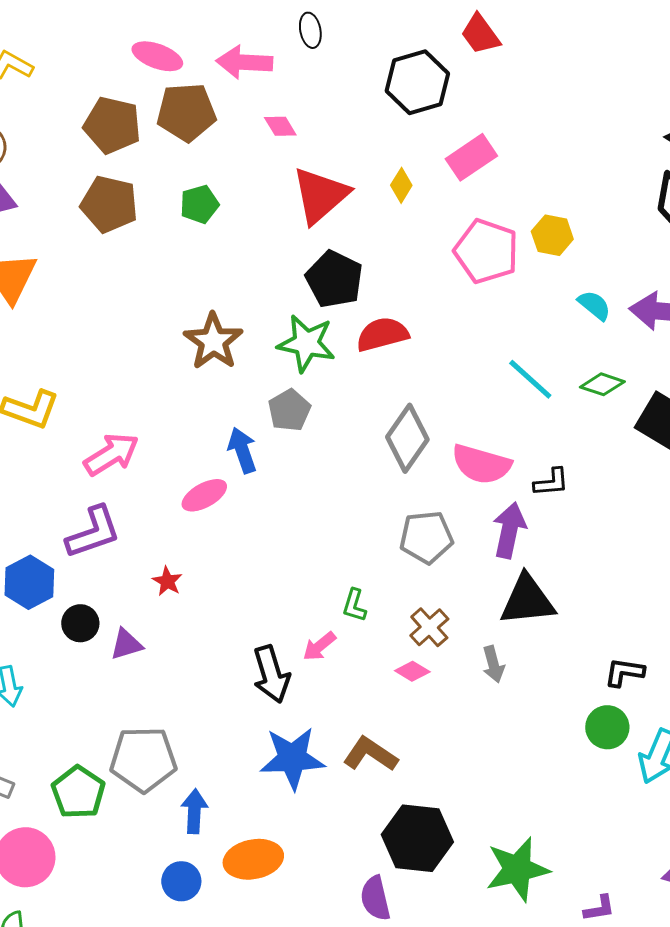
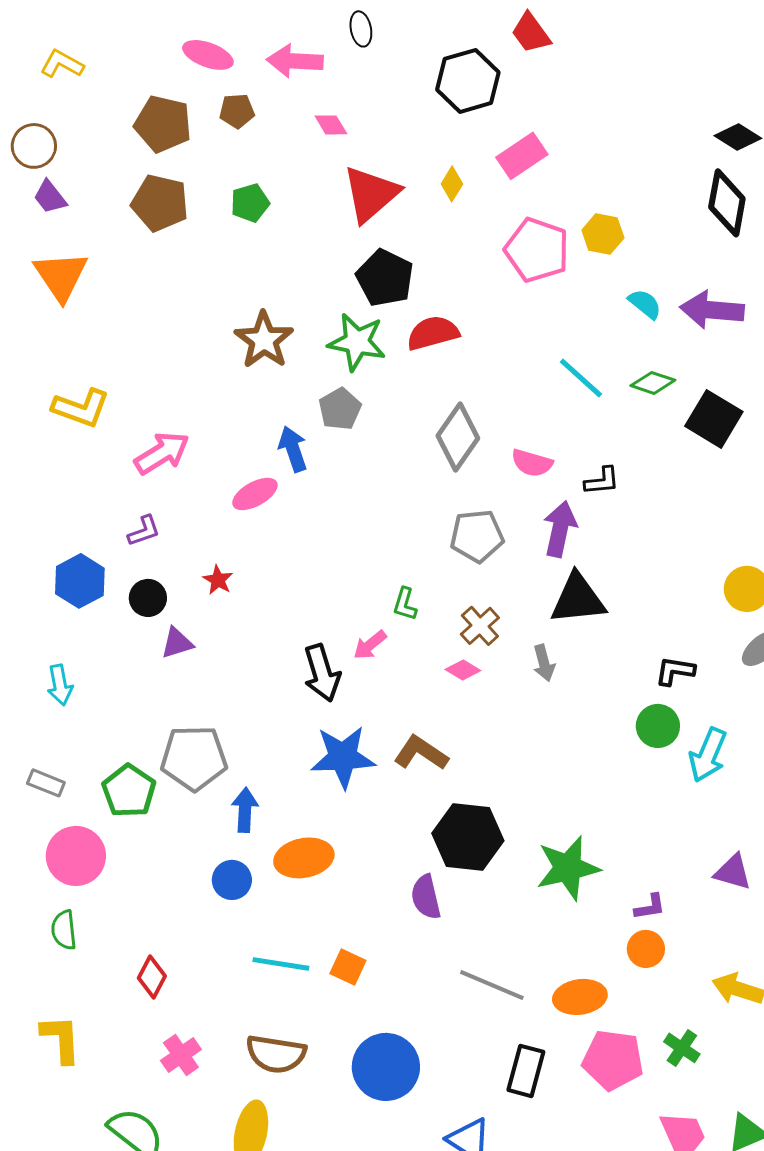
brown pentagon: (186, 112) -> (237, 111), size x0.6
pink semicircle: (481, 464) -> (532, 463), size x0.7
purple L-shape: (93, 532) -> (144, 531), size x0.6
black circle: (80, 623) -> (148, 598), moved

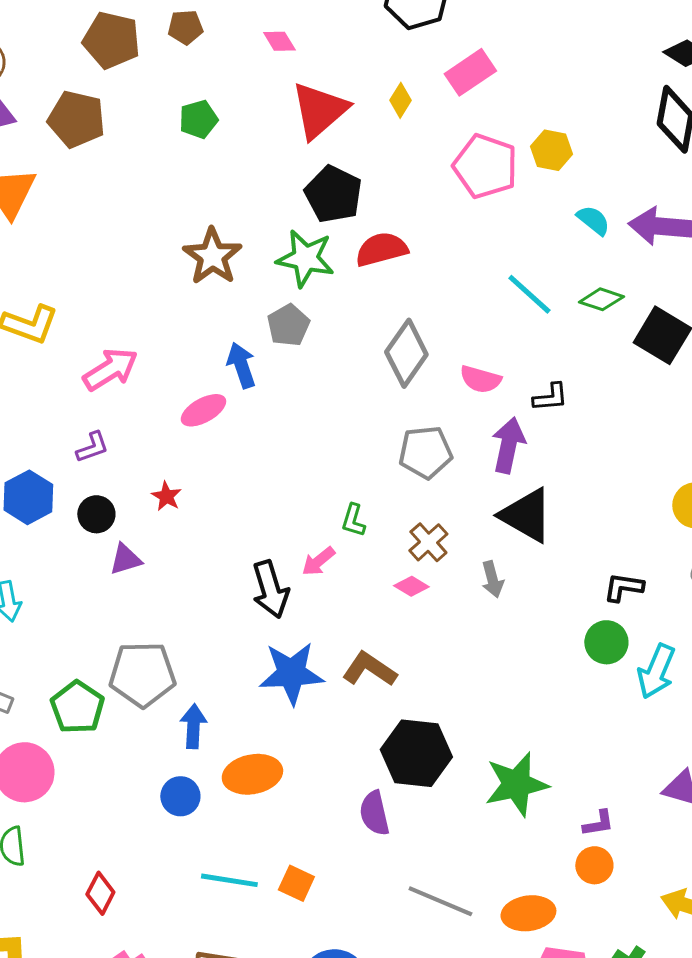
brown pentagon: (160, 203) -> (76, 119), moved
black triangle: (578, 599) -> (526, 515), turned 36

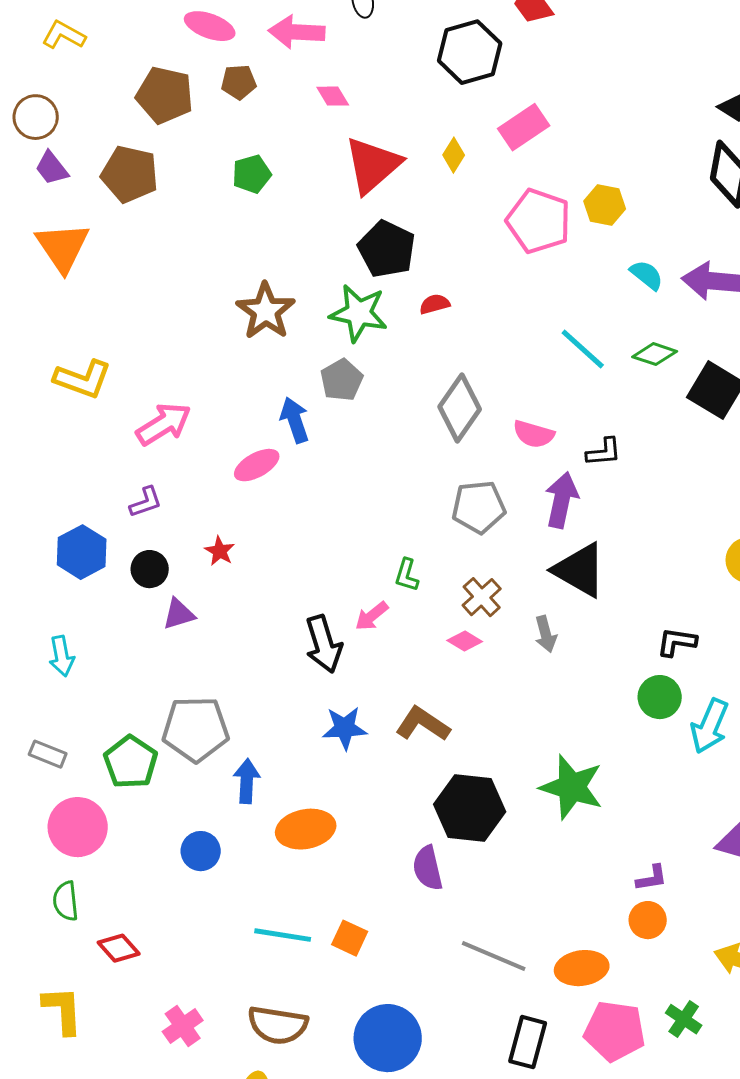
red semicircle: (381, 249) -> (435, 304), size x0.6
blue star: (291, 673) -> (345, 728), size x0.7
green star: (516, 784) -> (572, 787), moved, turned 30
blue circle: (180, 796) -> (201, 851), moved
red diamond: (100, 893) -> (119, 948), moved, turned -69

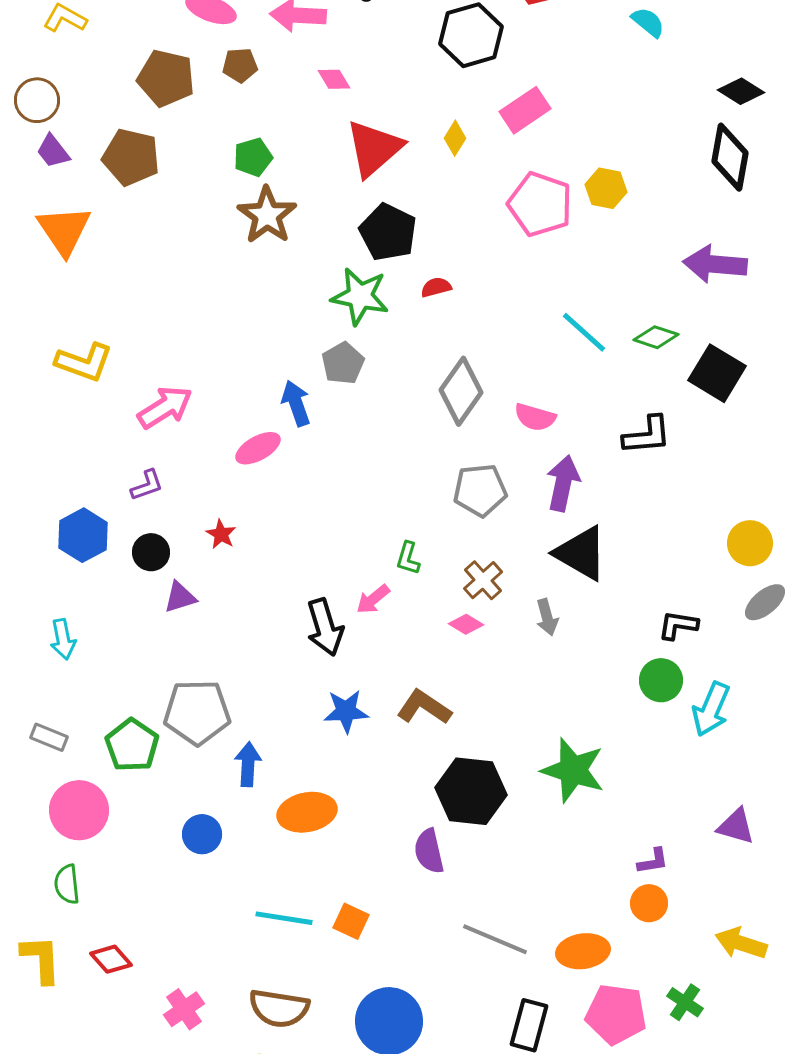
cyan semicircle: (647, 275) -> (648, 22), moved
brown star: (266, 311) -> (267, 215), moved
black L-shape: (604, 452) -> (647, 435), moved, size x1.4
red diamond: (119, 948) -> (111, 959), moved
yellow L-shape: (63, 1010) -> (41, 959), moved

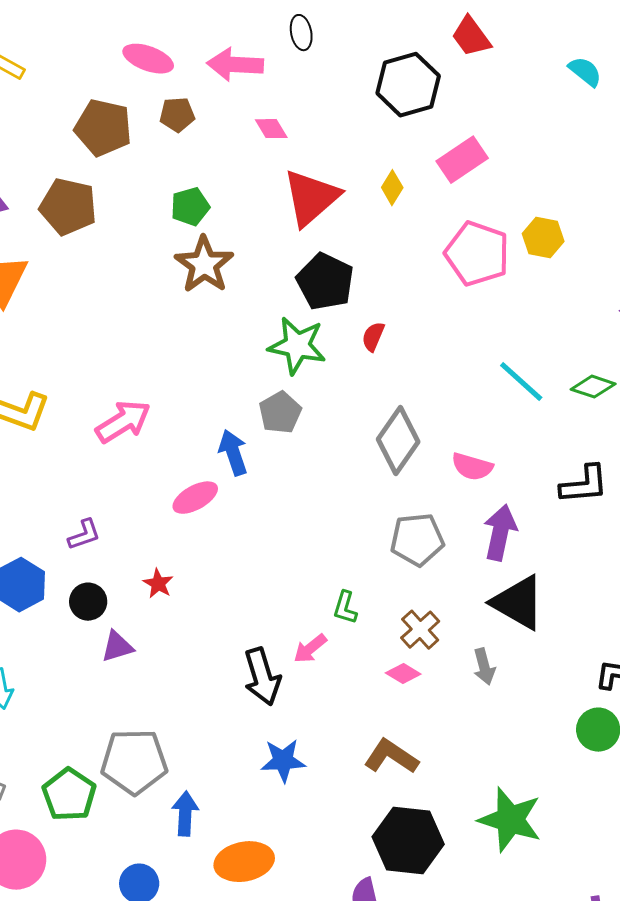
red semicircle: (436, 287) -> (373, 337), turned -52
pink arrow: (165, 407) -> (123, 422), moved
brown L-shape: (424, 707) -> (391, 757), moved

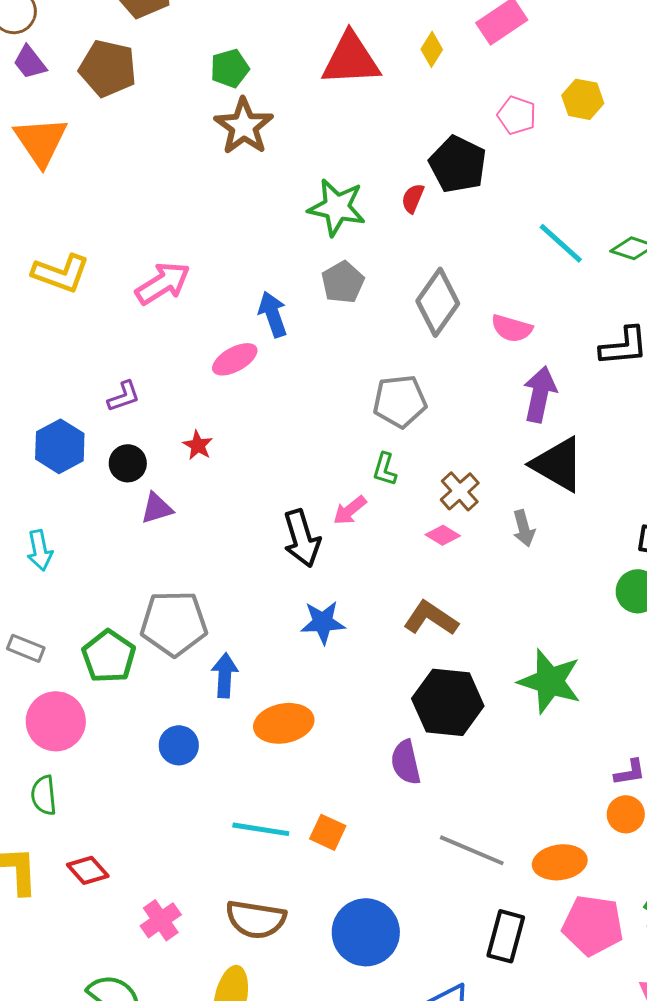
red triangle: (311, 198) -> (351, 59), turned 38
pink pentagon: (477, 254) -> (517, 115), size x0.6
black pentagon: (325, 282) -> (458, 164), moved
gray pentagon: (280, 413) -> (343, 282), moved
gray pentagon: (417, 540) -> (400, 401), moved

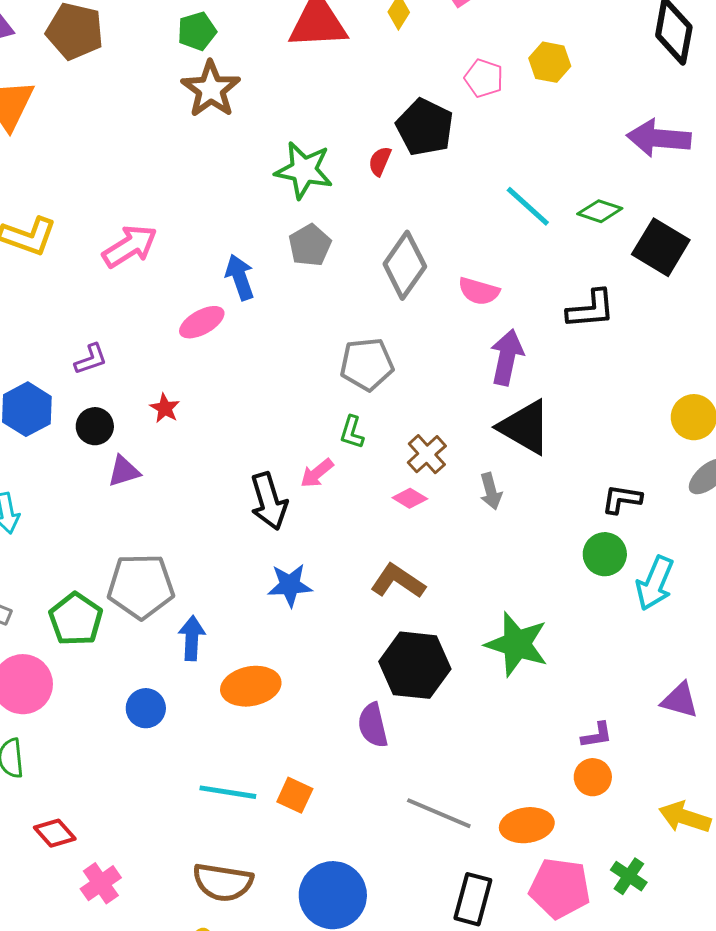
pink cross: (161, 920) -> (101, 883), moved

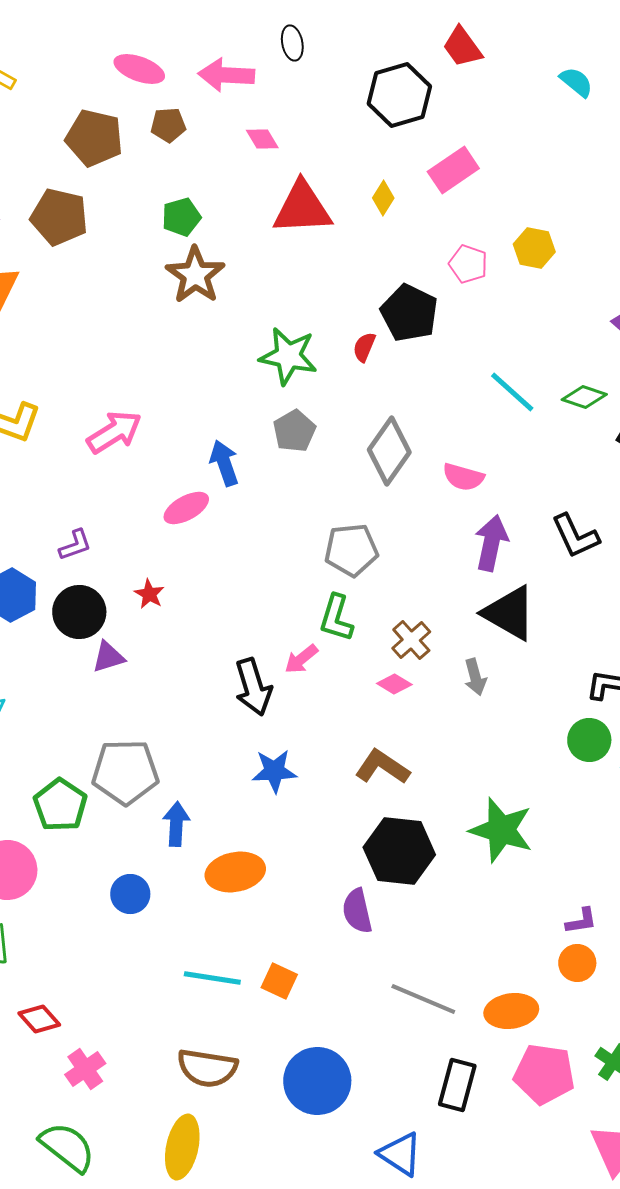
black L-shape: (591, 309) -> (575, 536), moved, turned 70
black circle: (95, 426) -> (79, 612), size x1.4
green L-shape: (352, 432) -> (336, 618), size x1.4

